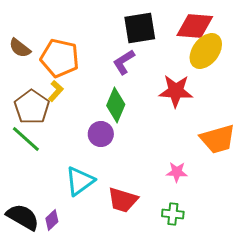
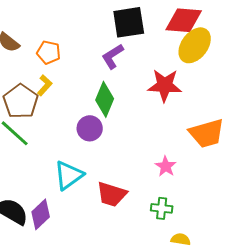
orange pentagon: (60, 58) -> (49, 52), size x0.6
pink star: (177, 172) -> (166, 166), turned 30
purple diamond: (52, 220) -> (41, 214), size x1.4

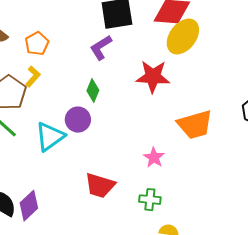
orange pentagon: (49, 52) -> (37, 44), turned 30
green diamond: (105, 99) -> (93, 91), size x0.7
cyan triangle: (69, 175) -> (50, 137), moved

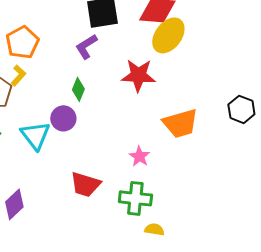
orange pentagon: (37, 44) -> (22, 42), size x1.4
cyan triangle: (50, 137) -> (35, 135), turned -32
green cross: (150, 200) -> (135, 198), size x1.5

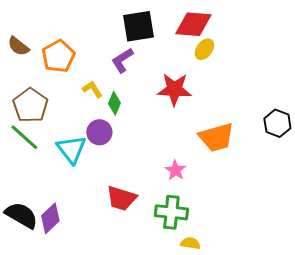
yellow ellipse: (168, 35) -> (204, 49), size x0.6
yellow L-shape: (18, 75) -> (92, 89), moved, turned -75

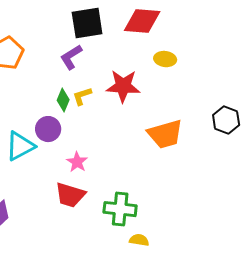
yellow ellipse: (204, 49) -> (165, 59), moved, turned 60
yellow L-shape: (92, 89) -> (82, 96), moved, turned -75
cyan triangle: (71, 149) -> (20, 146), turned 40
pink star: (175, 170) -> (77, 162), moved

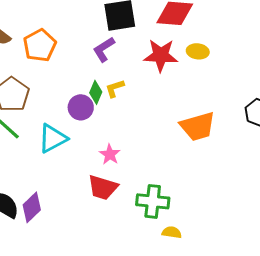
red star: (123, 86) -> (161, 55), moved
purple circle: (48, 129) -> (81, 107), moved

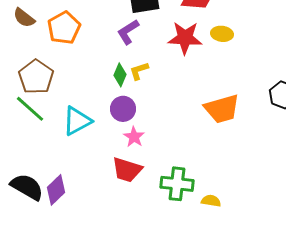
purple circle: (81, 107) -> (123, 109), moved
yellow semicircle: (172, 232) -> (211, 201), moved

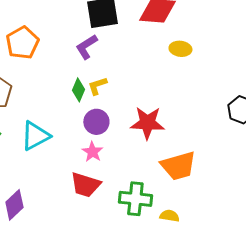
red star: (185, 38) -> (147, 123), moved
purple circle: (123, 109) -> (96, 122), moved
orange trapezoid: (222, 109) -> (178, 166), moved

